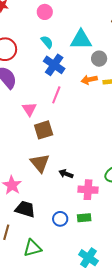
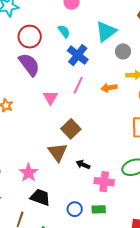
cyan triangle: (81, 40) -> (106, 32), turned -40
cyan semicircle: (47, 42) -> (64, 31), moved
orange arrow: (89, 80) -> (109, 88), moved
brown square: (44, 130) -> (71, 129), moved, turned -30

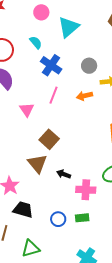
cyan triangle: (106, 32) -> (69, 27), moved
gray circle: (123, 51) -> (89, 66), moved

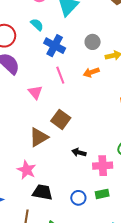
pink line: (53, 95) -> (60, 75), turned -36
brown triangle: (37, 163) -> (39, 137), moved, turned 45

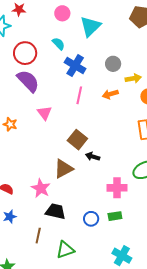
pink line: (60, 75) -> (79, 95), turned 30
pink triangle: (35, 92) -> (44, 113), moved
brown triangle: (39, 137) -> (63, 169), moved
black arrow: (79, 152) -> (93, 157), moved

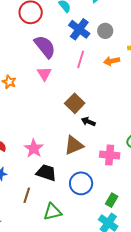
gray circle: (113, 64) -> (105, 31), moved
purple semicircle: (28, 81) -> (45, 47), moved
brown triangle: (63, 169) -> (74, 145), moved
green rectangle: (115, 216) -> (112, 200), moved, turned -56
blue circle: (91, 219) -> (81, 183), size x1.5

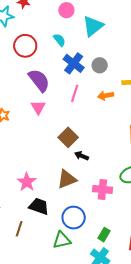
green triangle: (52, 212) -> (62, 240), moved

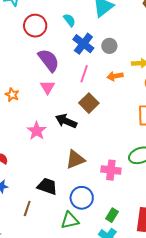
brown square: (68, 137) -> (89, 103), moved
black arrow: (82, 156) -> (66, 121), moved, size x1.5
pink star: (27, 182) -> (37, 131), moved

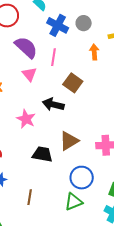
pink line: (84, 74) -> (53, 57), moved
orange arrow: (115, 76) -> (94, 52), turned 105
black trapezoid: (47, 186) -> (42, 154), moved

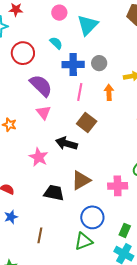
blue cross: (58, 25) -> (73, 65), turned -30
pink line: (53, 57) -> (80, 92), moved

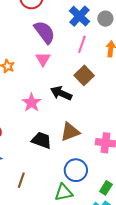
blue cross: (73, 65) -> (79, 16), turned 35

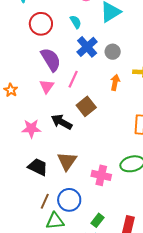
pink line: (82, 44) -> (73, 79), moved
pink star: (32, 103) -> (31, 129), turned 30
brown triangle: (70, 132) -> (67, 161), turned -40
brown line: (21, 180) -> (45, 201), moved

